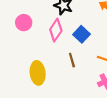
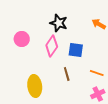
blue square: (82, 34) -> (76, 50), turned -35

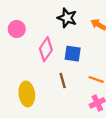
black star: (59, 23) -> (67, 18), moved
pink circle: (22, 39) -> (17, 29), moved

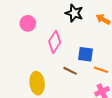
blue square: (73, 54) -> (86, 54), moved
brown line: (63, 81) -> (70, 71), turned -48

